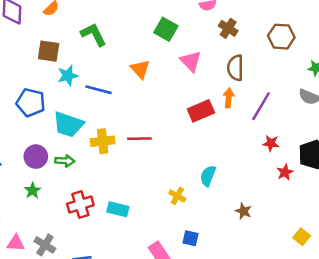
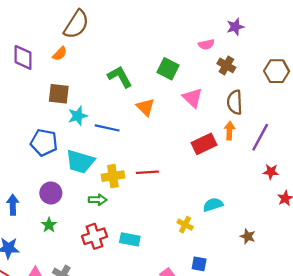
green L-shape: (94, 34) -> (120, 77), moved
green arrow: (65, 161) -> (98, 200), moved
cyan semicircle: (208, 176) -> (213, 205), turned 54

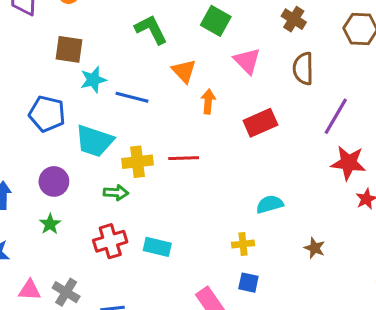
orange arrow: (229, 131) -> (208, 101), moved
red star: (271, 172) -> (348, 163), size x1.6
yellow cross: (185, 225) -> (243, 244), moved, turned -35

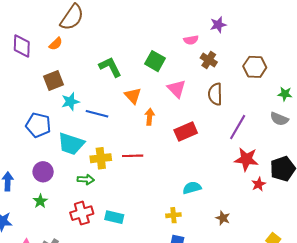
brown square: (69, 49) -> (54, 81), turned -30

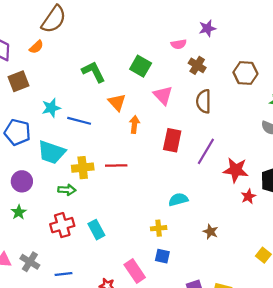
brown square: (54, 81) -> (19, 81), moved
purple line: (238, 127) -> (206, 151), moved
red rectangle: (186, 131) -> (172, 140), turned -55
cyan rectangle: (114, 217) -> (96, 230), turned 48

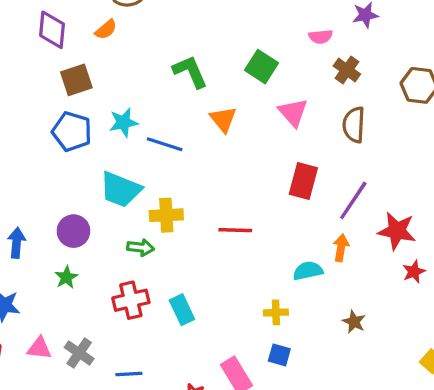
orange arrow: (134, 124) -> (341, 248), moved
blue pentagon: (17, 132) -> (72, 132), moved
red line: (116, 165) -> (235, 230), moved

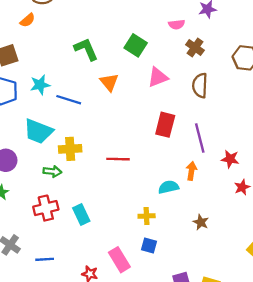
pink triangle: (293, 112) -> (158, 77), turned 50
purple line: (353, 200) -> (200, 138), turned -48
red star: (397, 231) -> (230, 159), size x0.7

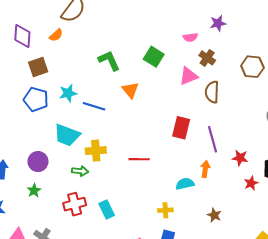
pink triangle: (158, 77) -> (188, 76), moved

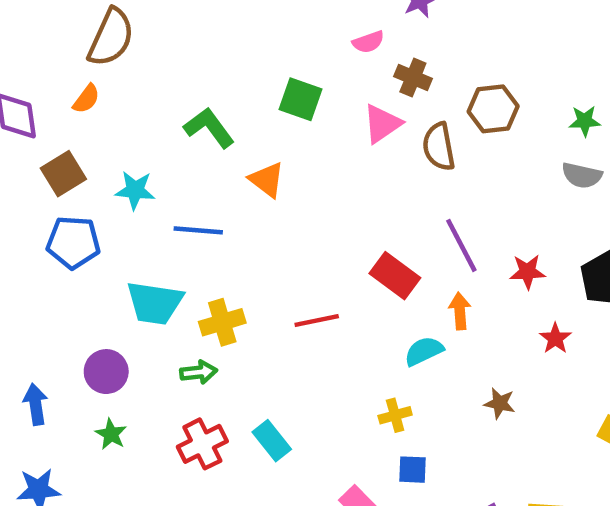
brown hexagon: (252, 67) -> (493, 109), moved
cyan star: (68, 93) -> (135, 190), moved, turned 30
red rectangle: (181, 128) -> (395, 276), moved, turned -55
red star: (251, 183) -> (555, 338), moved

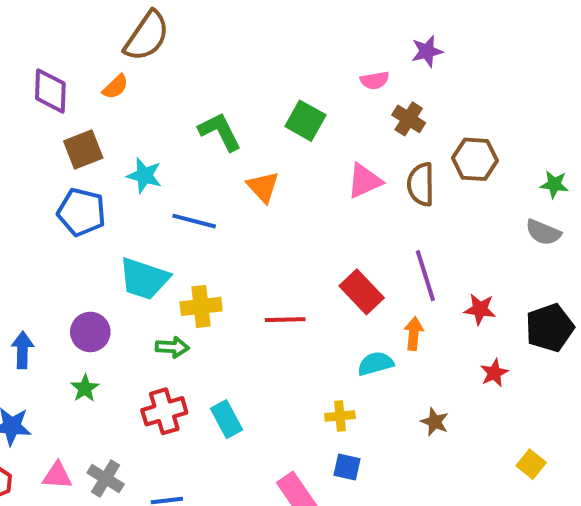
pink triangle: (382, 124) -> (364, 181), moved

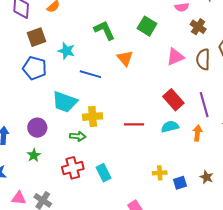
red rectangle: (362, 292) -> (173, 100), moved
cyan semicircle: (376, 364) -> (170, 127), moved
blue square: (347, 467) -> (180, 183), moved, turned -32

